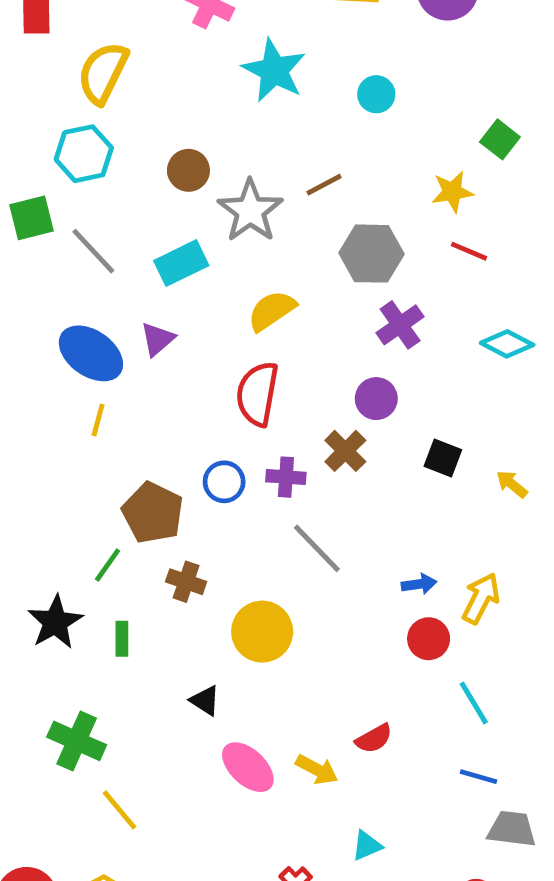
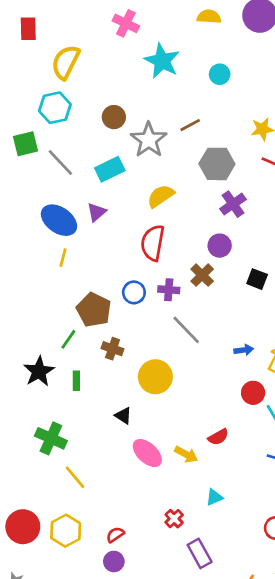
red circle: (429, 639) -> (253, 393), moved

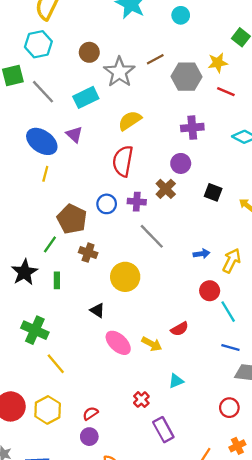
gray hexagon: (217, 164) -> (186, 77), moved
purple cross: (233, 204) -> (192, 128), turned 30
purple triangle: (96, 212) -> (74, 134), turned -36

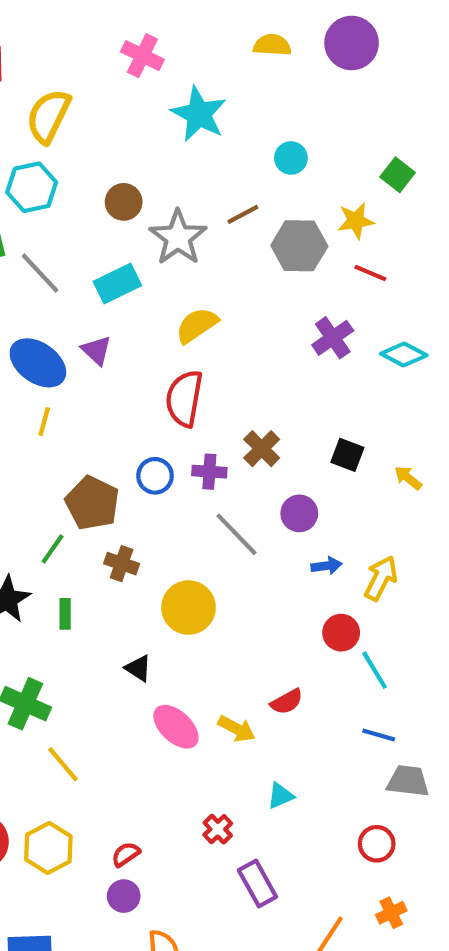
cyan circle: (181, 15) -> (291, 158), moved
purple cross: (192, 128) -> (333, 338), moved, turned -30
purple circle: (181, 163) -> (299, 513), moved

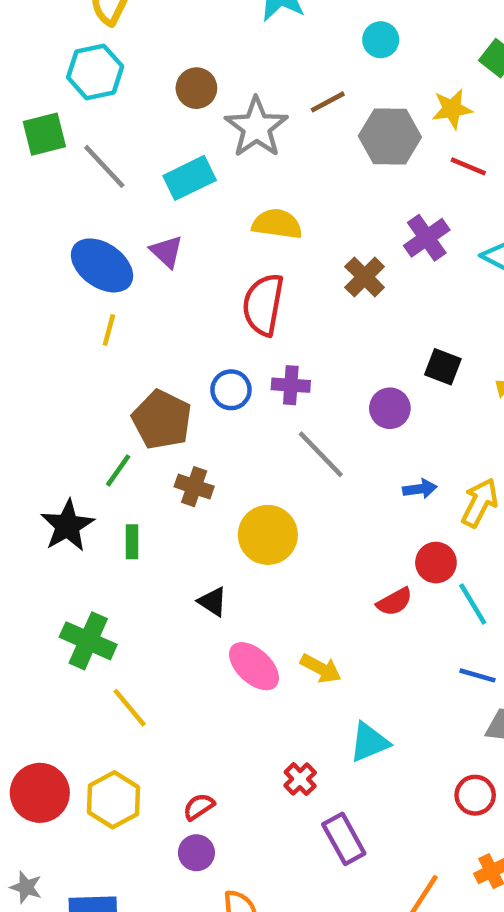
yellow semicircle: (197, 325) -> (277, 224), turned 42
brown cross: (262, 449) -> (365, 277), moved
purple circle: (299, 513) -> (390, 408), moved
red semicircle: (287, 702) -> (394, 602), moved
cyan triangle: (280, 796) -> (369, 742), size x1.4

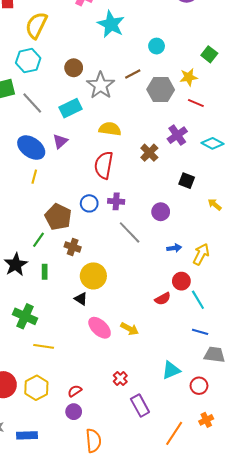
purple triangle: (166, 252) -> (60, 141), turned 35
black square: (443, 367) -> (187, 181), moved
yellow circle: (268, 535) -> (93, 276), moved
yellow line: (130, 708) -> (44, 346), turned -42
cyan triangle: (369, 742) -> (171, 370), moved

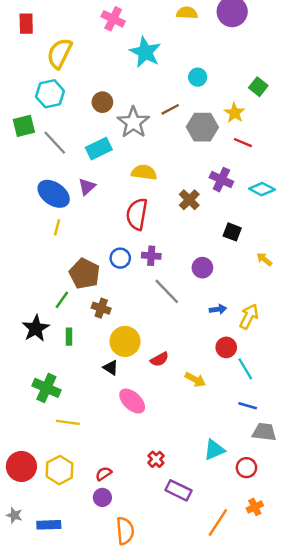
yellow star: (189, 77) -> (235, 113), turned -30
purple cross: (177, 135) -> (221, 180), turned -30
red semicircle: (163, 299) -> (160, 359), moved
yellow arrow: (130, 329) -> (195, 380), moved
purple rectangle: (140, 405) -> (179, 490), turned -35

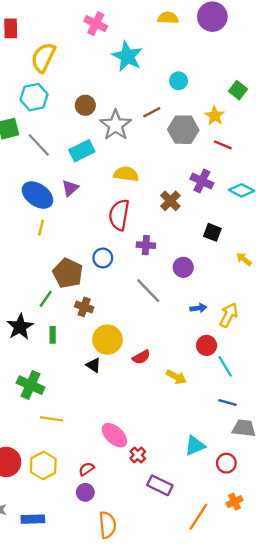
purple cross: (151, 256) -> (146, 245), moved
pink ellipse: (132, 401) -> (114, 435), moved

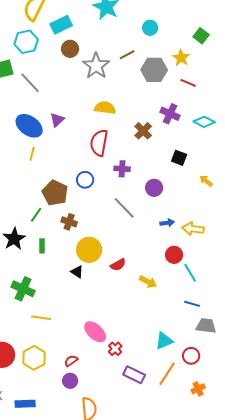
cyan rectangle: (82, 151) -> (61, 25), moved
yellow arrow: (229, 315) -> (193, 229), turned -110
orange line: (198, 517) -> (167, 374), moved

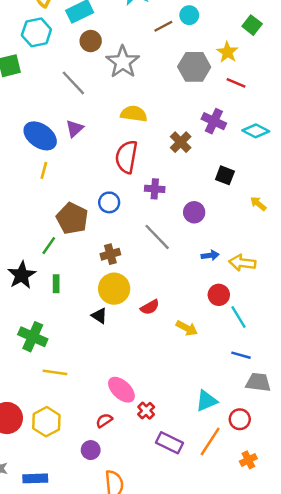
brown line: (127, 55) -> (163, 26), moved
gray line: (30, 83) -> (73, 83), moved
brown cross: (69, 222) -> (110, 254), moved, turned -35
red semicircle: (71, 361) -> (104, 420), moved

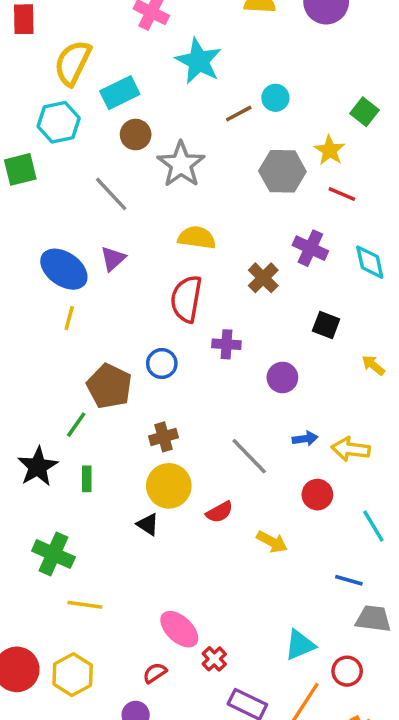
cyan diamond: (256, 131) -> (370, 262), turned 50
gray line: (157, 237) -> (249, 456), moved
cyan line: (239, 317) -> (373, 526), moved

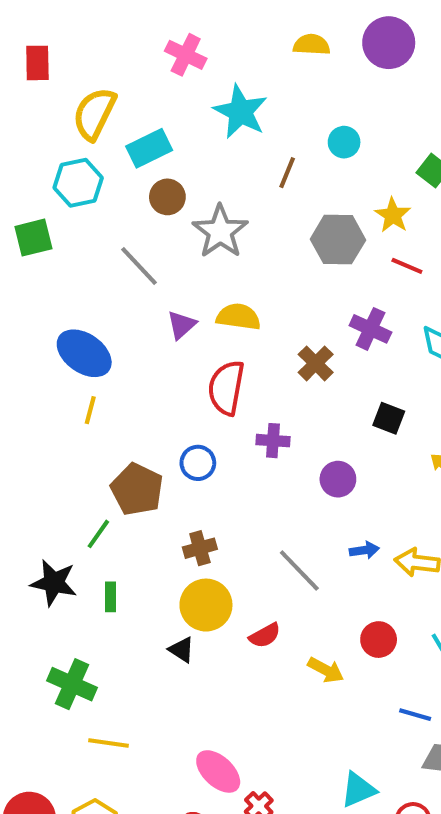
cyan circle: (275, 98) -> (344, 142), moved
brown line: (239, 114) -> (287, 173), turned -40
purple triangle: (113, 259) -> (182, 325), moved
black star: (38, 467) -> (54, 583), turned -30
red circle: (317, 495) -> (379, 640), moved

